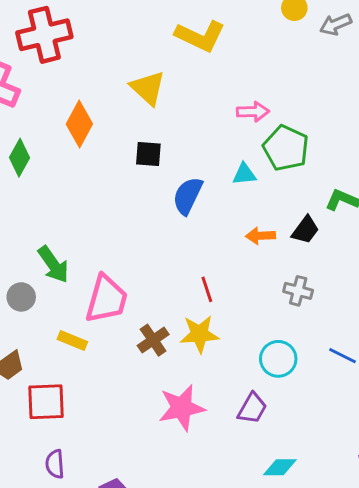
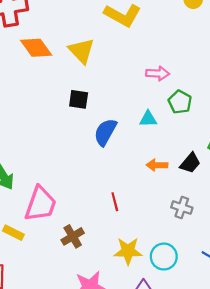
orange diamond: (79, 124) -> (36, 48), moved, turned -68
green pentagon: (286, 148) -> (180, 102), size x0.7
yellow star: (199, 334) -> (128, 251), moved

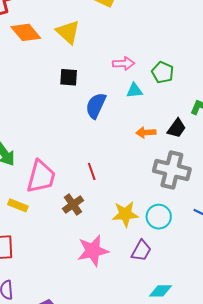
pink arrow: (158, 73) -> (124, 63), moved
red line: (115, 202) -> (92, 171), moved
gray cross: (182, 208) -> (172, 170), size x1.8

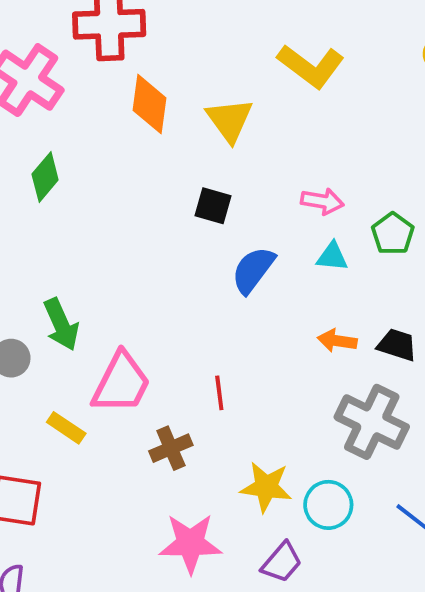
orange diamond: (26, 32) -> (150, 104), turned 36
black trapezoid: (177, 128) -> (397, 345), turned -120

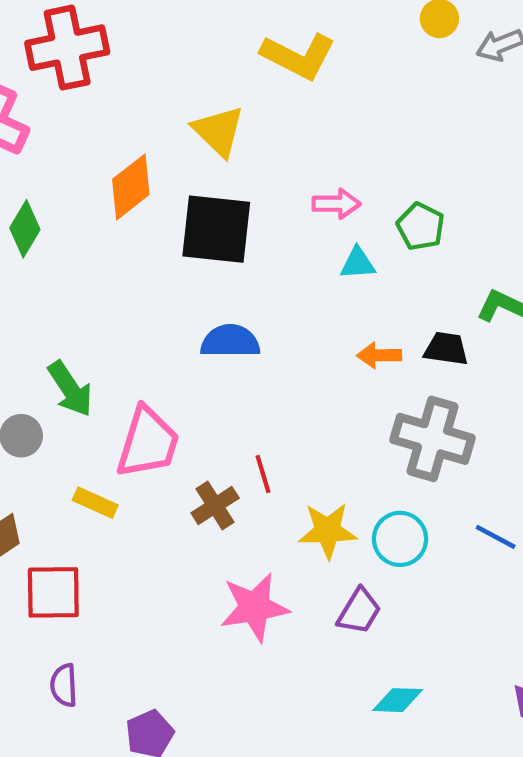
orange diamond: (150, 104) -> (131, 187), moved, turned 54
black square: (213, 206) -> (216, 229), size x1.8
blue semicircle: (253, 270) -> (230, 341), moved, turned 63
red line: (219, 393) -> (263, 474), moved

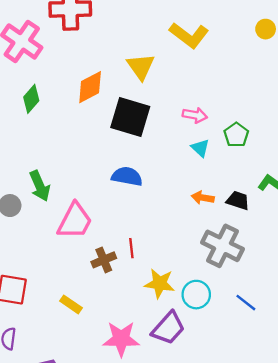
cyan triangle: (358, 263) -> (200, 148), turned 36
yellow rectangle: (95, 503) -> (71, 304), moved
pink star: (254, 607) -> (121, 339), moved
purple trapezoid: (359, 611) -> (168, 328), size x1.4

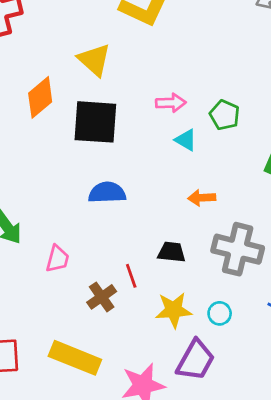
black trapezoid: (238, 201) -> (172, 252), moved
pink trapezoid: (75, 221) -> (57, 259), size x0.6
cyan circle: (196, 295) -> (220, 313), size x0.7
yellow rectangle: (71, 304) -> (75, 358), size x1.8

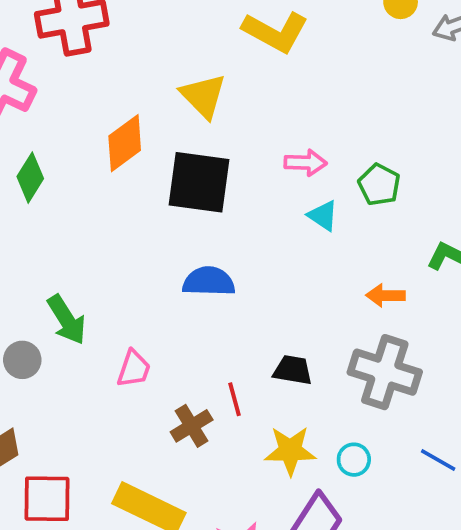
orange arrow: (202, 198) -> (386, 295), moved

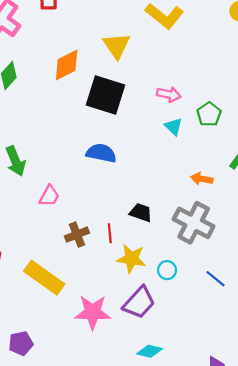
red line: (235, 399) -> (110, 233), moved

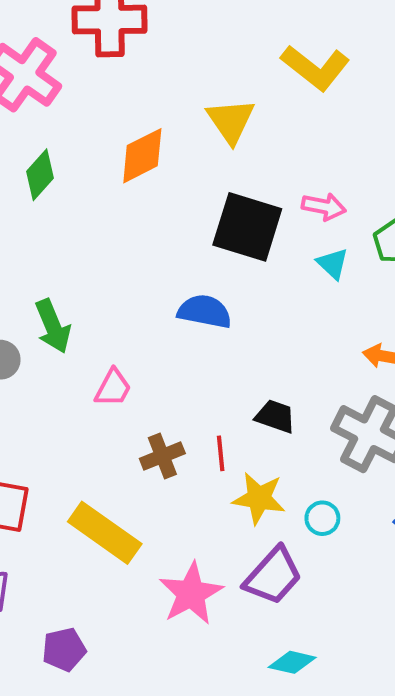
black square: (105, 95) -> (247, 227), moved
pink star: (93, 312) -> (191, 594), turned -30

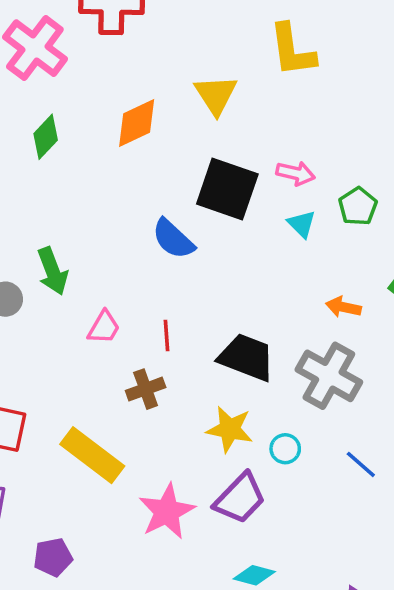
yellow L-shape: (315, 68) -> (292, 50), turned 42
blue semicircle: (205, 311) -> (173, 239), moved, turned -150
black trapezoid: (275, 416) -> (247, 357), size x1.6
red line: (221, 453) -> (167, 336), moved

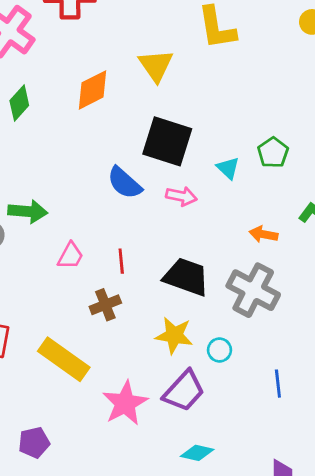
pink arrow: (296, 173) -> (181, 196), moved
green arrow: (53, 271) -> (28, 211), turned -63
blue line: (361, 464) -> (278, 384), moved, turned 44

